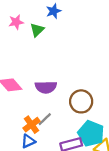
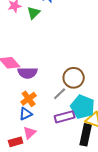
purple semicircle: (46, 87) -> (28, 73), moved
gray line: (45, 119) -> (60, 94), moved

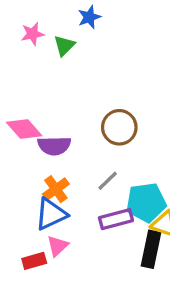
brown circle: (74, 78) -> (119, 127), moved
cyan pentagon: (83, 107) -> (146, 202), turned -30
blue triangle: (26, 114) -> (51, 214), size x1.5

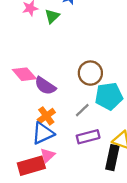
purple semicircle: (54, 146) -> (45, 86), turned 35
cyan pentagon: (146, 202) -> (109, 96), moved
red rectangle: (34, 261) -> (31, 166), size x1.6

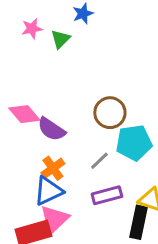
pink triangle: (48, 155) -> (54, 219), size x1.5

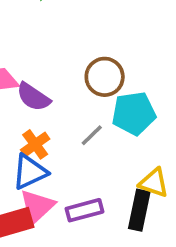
purple rectangle: (107, 195) -> (84, 210), moved

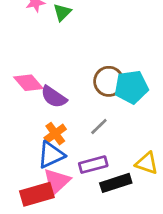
cyan pentagon: (134, 113) -> (131, 87), moved
purple rectangle: (84, 210) -> (93, 165), moved
black rectangle: (139, 210) -> (116, 183), moved, turned 60

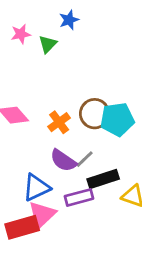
purple semicircle: (54, 97) -> (63, 161), moved
orange cross: (55, 134) -> (59, 122), moved
black rectangle: (116, 183) -> (103, 179), moved

